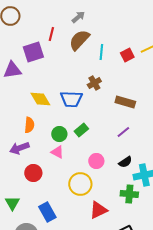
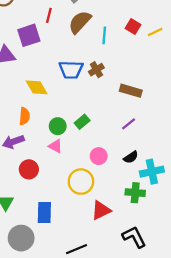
red square: (127, 55) -> (133, 26), moved, turned -32
blue trapezoid: (71, 99) -> (71, 70), moved
blue rectangle: (47, 212) -> (44, 213), turned 30

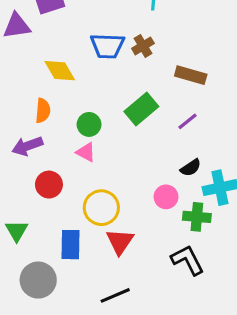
green rectangle: (82, 122) -> (141, 109), moved, size x1.5
pink circle: (99, 156) -> (166, 197), moved
yellow circle: (81, 182) -> (101, 208), moved
red triangle: (101, 210) -> (120, 242), moved, turned -30
black L-shape: (134, 237) -> (188, 260), moved

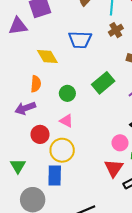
brown cross: (143, 46) -> (116, 30), moved
pink triangle: (86, 152) -> (66, 121), moved
yellow circle: (101, 208) -> (62, 150), moved
red triangle: (120, 242) -> (114, 168), moved

